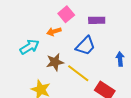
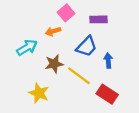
blue arrow: (120, 59) -> (108, 61), moved

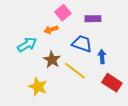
blue trapezoid: (87, 46) -> (82, 44), turned -115
brown star: (54, 64) -> (52, 60), turned -30
red rectangle: (107, 94) -> (112, 83), moved

